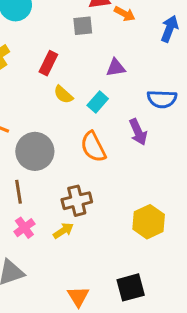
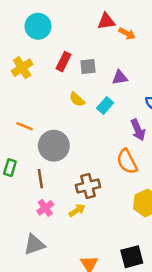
gray square: (83, 26) -> (88, 66), moved
red rectangle: (48, 63) -> (64, 62), moved
orange semicircle: (93, 147) -> (127, 162), moved

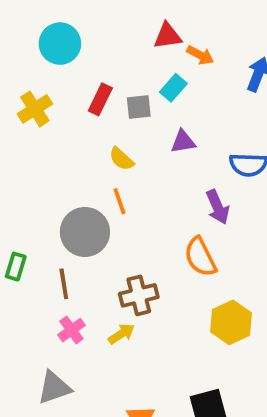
purple triangle: (120, 77) -> (183, 142), moved
cyan rectangle: (105, 105) -> (173, 88), moved
orange line: (25, 126) -> (120, 201), moved, turned 49

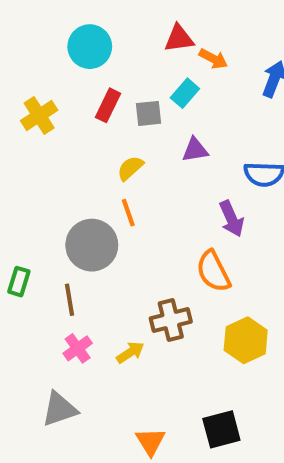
cyan circle: (60, 44) -> (90, 47), moved
yellow semicircle: (121, 159) -> (130, 168), turned 96
brown cross: (139, 295) -> (171, 320), moved

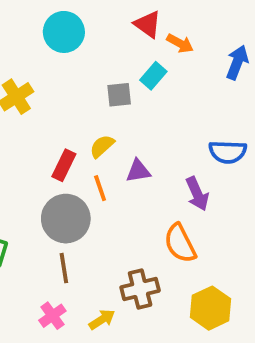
red triangle: (179, 38) -> (148, 24), turned 44
red rectangle: (108, 105) -> (64, 165), moved
purple triangle: (195, 150) -> (138, 171), moved
brown line: (70, 300) -> (64, 268), moved

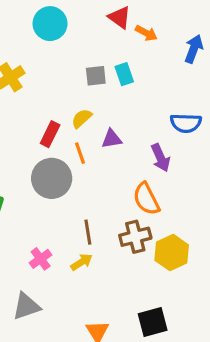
cyan rectangle: (153, 76) -> (124, 74), moved, turned -60
brown line: (64, 268) -> (88, 232), moved
brown cross: (140, 289) -> (135, 237), moved

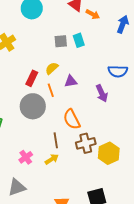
orange semicircle: (146, 199) -> (72, 119), moved

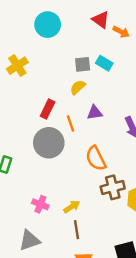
cyan rectangle: (79, 40) -> (104, 63), turned -40
yellow semicircle: (52, 68) -> (78, 87), moved
brown line: (56, 140) -> (77, 230), moved
pink cross: (26, 157) -> (40, 204), turned -32

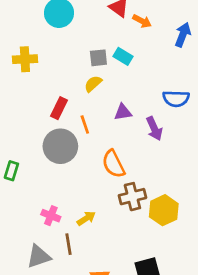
yellow cross: (17, 66) -> (25, 59), turned 30
purple triangle: (95, 113) -> (123, 112), moved
brown line: (77, 230) -> (69, 244), moved

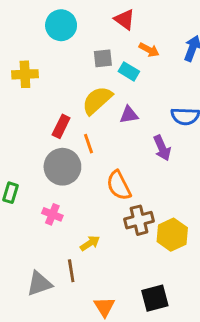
orange arrow: (142, 21) -> (149, 50), moved
gray square: (98, 58) -> (103, 58), moved
yellow semicircle: (93, 84) -> (97, 100), size x1.6
purple triangle: (123, 112) -> (129, 115), moved
pink cross: (51, 216) -> (52, 214), moved

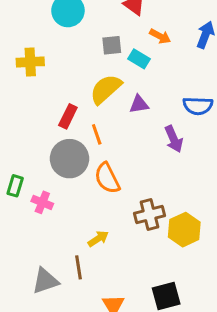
orange semicircle: (119, 186) -> (107, 178), moved
pink cross: (52, 214) -> (42, 202), moved

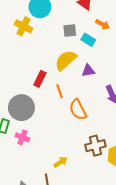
yellow cross: (30, 62) -> (23, 26), moved, turned 30
gray circle: (69, 159) -> (21, 108), moved
orange semicircle: (107, 178) -> (78, 110), moved

